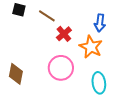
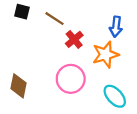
orange star: (91, 47) -> (105, 55), turned 30
cyan ellipse: (99, 83) -> (115, 96), turned -35

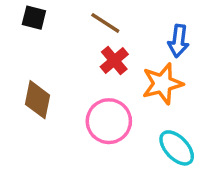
brown line: (54, 19) -> (105, 23), moved
brown diamond: (18, 86) -> (37, 100), moved

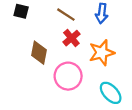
blue arrow: (178, 41) -> (102, 13), moved
brown diamond: (37, 100) -> (39, 53), moved

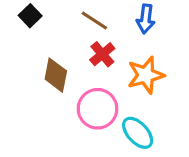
black square: (21, 11) -> (30, 16), turned 32
cyan ellipse: (111, 93) -> (138, 133), moved

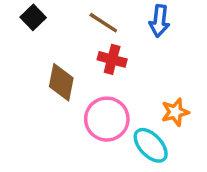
red cross: (102, 54) -> (112, 59), turned -35
orange star: (146, 75) -> (175, 112), moved, size x0.7

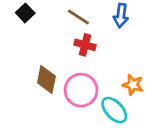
brown diamond: (61, 82) -> (46, 79), moved
orange star: (175, 112) -> (133, 85), turned 30

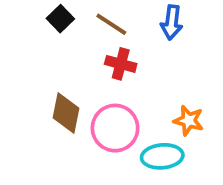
black square: (25, 13) -> (60, 19), moved
cyan ellipse: (114, 110) -> (162, 156), turned -52

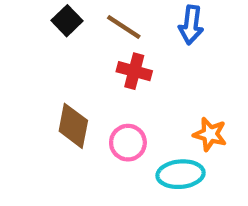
pink circle: (115, 128) -> (128, 143), size x0.7

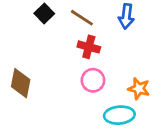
brown diamond: (73, 126) -> (21, 83), moved
pink circle: (128, 143) -> (93, 80), moved

